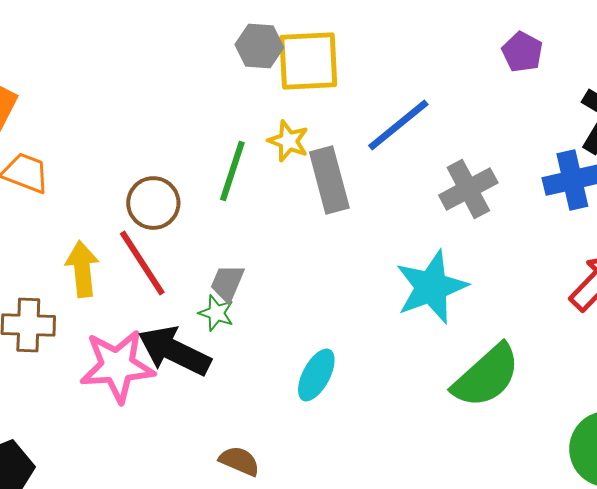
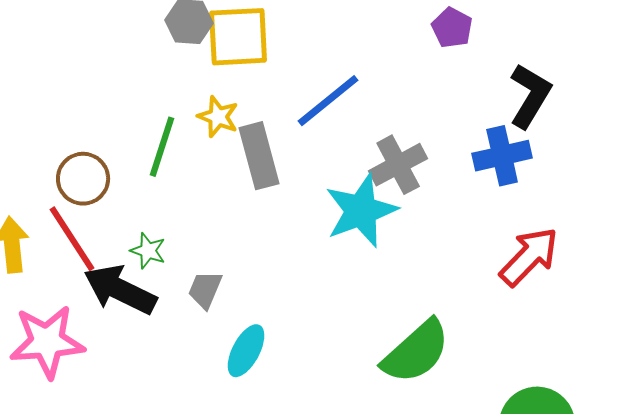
gray trapezoid: (227, 283) -> (205, 290), moved
cyan star: (431, 287) -> (361, 211), moved
green star: (216, 313) -> (148, 251), moved
black arrow: (174, 351) -> (120, 290), moved

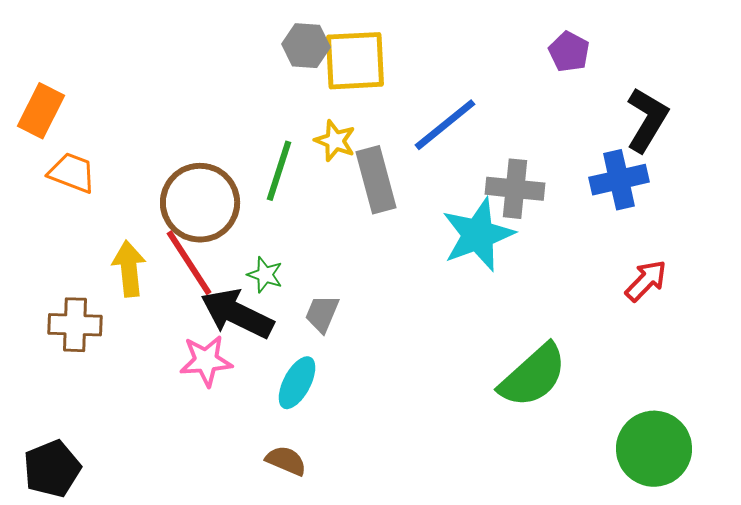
gray cross: (398, 165) -> (515, 189), turned 34
brown circle: (83, 179) -> (200, 203), size x1.5
red arrow: (529, 257) -> (646, 281), size x0.7
pink star: (47, 342) -> (206, 361), moved, size x0.7
cyan ellipse: (246, 351) -> (297, 383), moved

